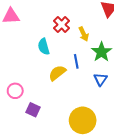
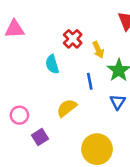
yellow semicircle: (57, 73) -> (67, 108), moved
purple square: (33, 110) -> (40, 137), turned 32

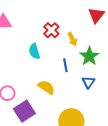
yellow semicircle: (67, 108) -> (46, 87), turned 72
purple square: (40, 137) -> (24, 111), size x1.5

